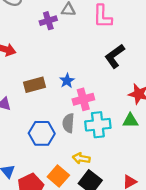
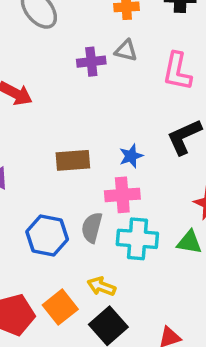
blue star: (67, 81) -> (131, 156), moved
brown rectangle: (35, 85) -> (73, 160), moved

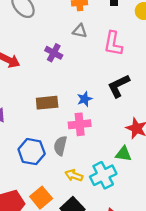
purple cross: (91, 62) -> (54, 53), moved, turned 36
cyan cross: (137, 239) -> (103, 175), moved, turned -30
yellow arrow: (101, 286) -> (74, 175), moved

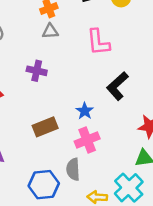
gray triangle: (80, 31) -> (50, 31), moved

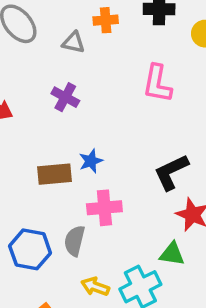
gray triangle: (50, 31) -> (73, 42), moved
black L-shape: (117, 86) -> (171, 172), moved
blue star: (85, 111) -> (91, 161), moved

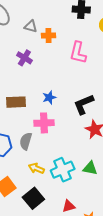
orange cross: (106, 20) -> (48, 35), moved
blue star: (91, 161) -> (49, 97), moved
green triangle: (172, 254) -> (90, 168), moved

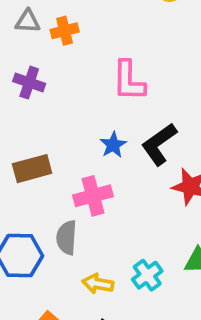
pink L-shape: (78, 53) -> (129, 81), moved
blue star: (49, 97) -> (113, 145), moved
cyan cross: (63, 170) -> (147, 275), size x0.7

